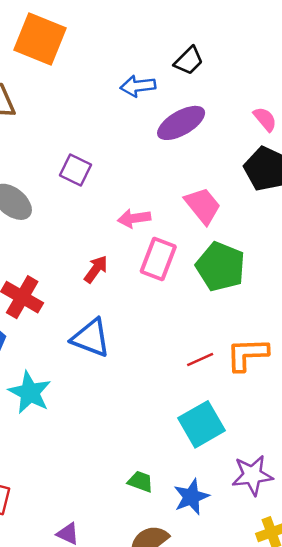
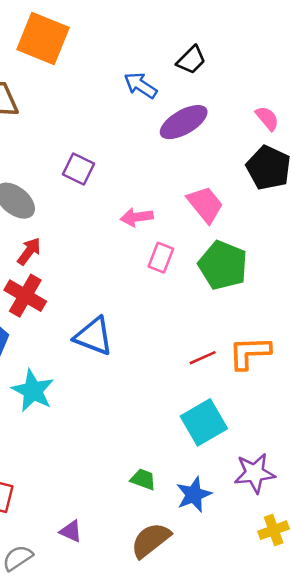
blue arrow: (138, 86) -> (141, 85), turned 40
pink rectangle: (158, 259) -> (161, 258), size x0.7
red arrow: (96, 269) -> (29, 251), moved

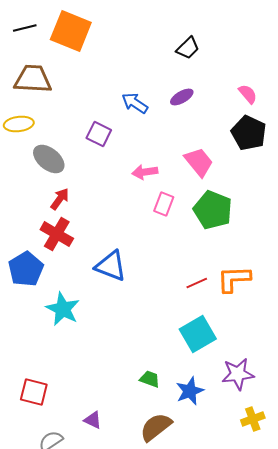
blue arrow: (141, 85) -> (135, 103), moved
purple ellipse: (184, 122) -> (182, 97), size x0.6

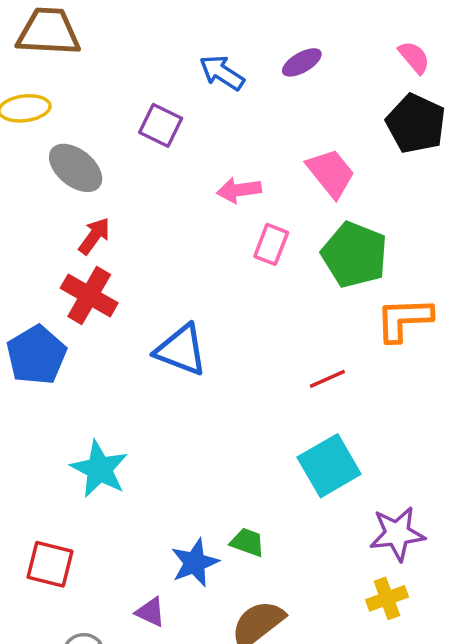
orange L-shape: (234, 279) -> (404, 319), moved
cyan star: (63, 309) -> (99, 469), moved
blue star: (190, 391) -> (195, 563), moved
yellow cross: (253, 419) -> (387, 598), moved

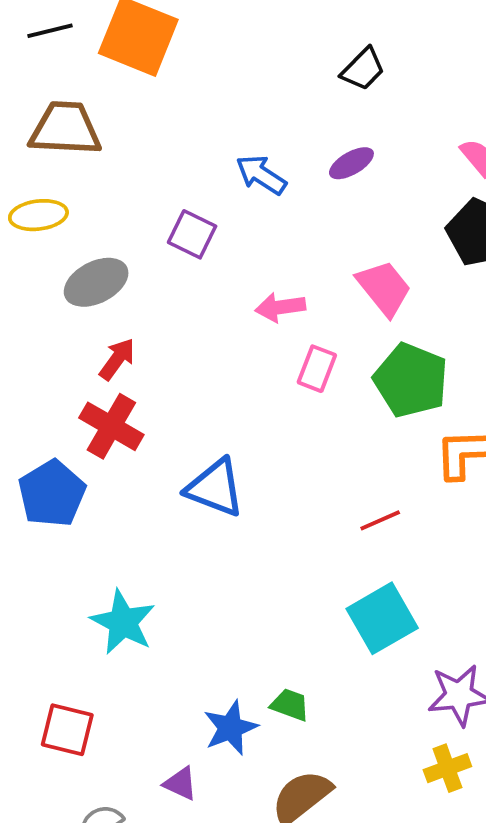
gray ellipse: (76, 168) -> (96, 282), turned -66

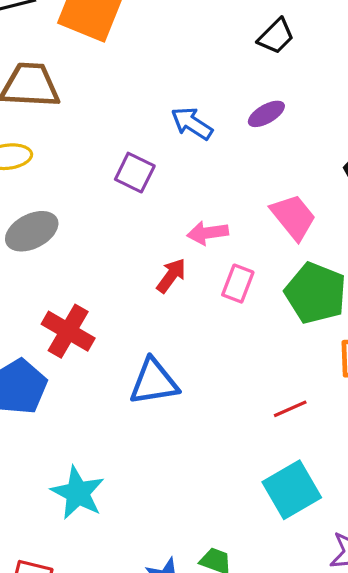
gray ellipse: (96, 282) -> (32, 231), moved
red arrow: (117, 359) -> (171, 276), moved
blue triangle: (215, 488) -> (154, 382), turned -30

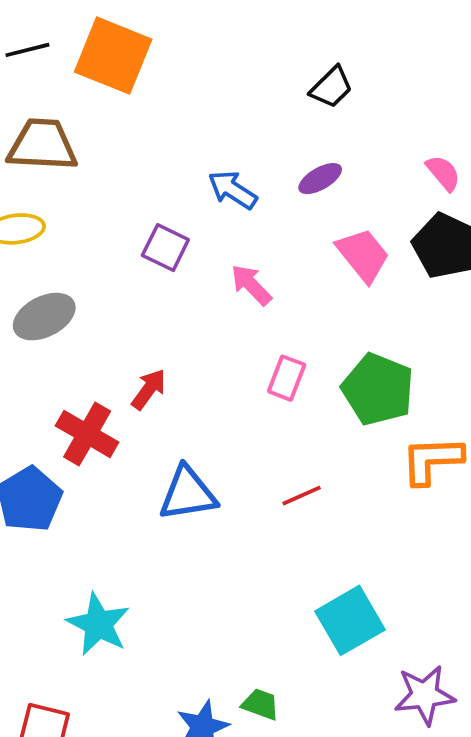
pink trapezoid: (293, 217) -> (363, 255), moved
pink arrow: (208, 233) -> (251, 285), moved, turned 54
red arrow: (171, 276) -> (149, 389), moved
red line: (290, 409) -> (302, 496), moved

